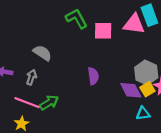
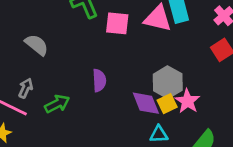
gray arrow: (31, 77) -> (26, 88), moved
green arrow: (49, 103) -> (57, 104), moved

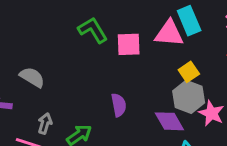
gray semicircle: (37, 45) -> (32, 77), moved
yellow square: (167, 104) -> (189, 72), moved

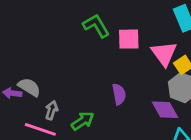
pink triangle: (169, 33) -> (164, 54), moved, turned 48
gray semicircle: (32, 77) -> (29, 87), moved

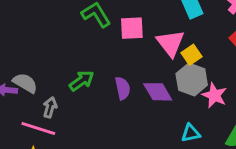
purple diamond: (165, 110) -> (158, 92), moved
green arrow: (83, 121) -> (82, 81), moved

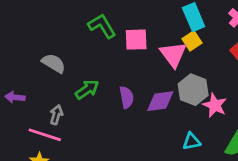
yellow square: (192, 55) -> (192, 41), moved
gray semicircle: (25, 83) -> (54, 63), moved
purple diamond: (158, 92) -> (160, 101), turned -68

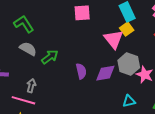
green L-shape: (102, 26) -> (24, 24), moved
pink square: (136, 40) -> (82, 13), moved
green arrow: (87, 89) -> (50, 57), moved

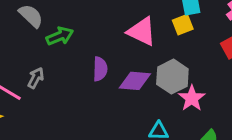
pink triangle: (113, 39) -> (142, 32), moved, turned -40
gray arrow: (31, 86) -> (36, 78), moved

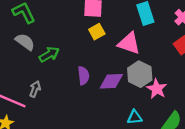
yellow square: (183, 25) -> (97, 32), moved
pink triangle: (142, 32) -> (129, 43), moved

